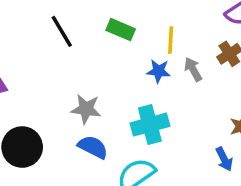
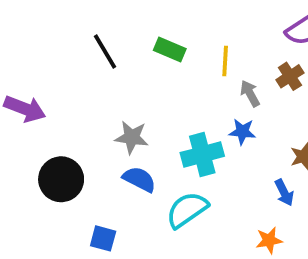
blue star: (159, 71) -> (242, 132), moved

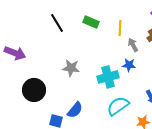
blue semicircle: (139, 179) -> (75, 110), moved, turned 102
cyan semicircle: (187, 210) -> (118, 106), moved

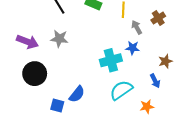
purple arrow: (15, 53) -> (27, 42), moved
gray star: (71, 68) -> (59, 39), moved

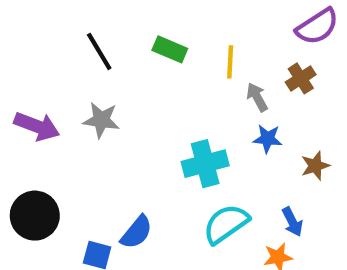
blue star: (132, 48) -> (267, 139), moved
black circle: (35, 74) -> (35, 216), moved
blue arrow: (155, 81) -> (292, 222), moved

